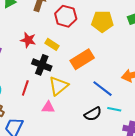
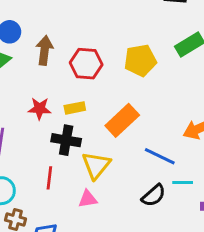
yellow rectangle: (52, 44) -> (75, 108), turned -32

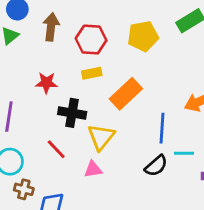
yellow rectangle: (75, 108) -> (92, 73), moved
blue line: (160, 156) -> (162, 128), turned 68
red line: (49, 178) -> (56, 149), turned -50

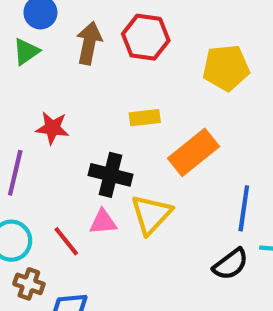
red hexagon: (91, 39) -> (146, 37), moved
red star: (46, 83) -> (52, 128), moved
red line: (56, 149) -> (66, 241), moved
pink triangle: (93, 169) -> (103, 222), moved

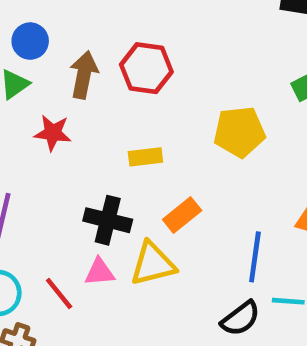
yellow pentagon: (226, 68) -> (239, 132), moved
red star: (52, 128) -> (53, 133), moved
orange rectangle: (194, 152) -> (182, 215), moved, size x0.7
yellow triangle: (151, 214) -> (153, 264), turned 33

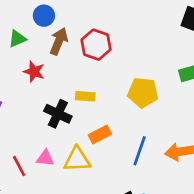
blue circle: (30, 41) -> (44, 16), moved
black cross: (108, 220) -> (58, 114), moved
blue line: (255, 257) -> (140, 151), moved

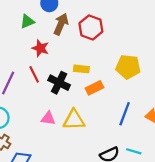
orange rectangle: (100, 134) -> (94, 88), moved
red line: (19, 166) -> (34, 74), moved

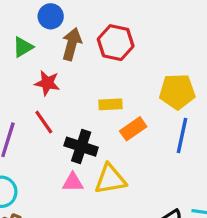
black cross: (59, 83) -> (81, 147), moved
blue line: (125, 114) -> (182, 136), moved

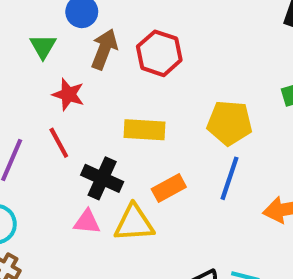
green triangle: (23, 47) -> (43, 46), turned -35
yellow rectangle: (111, 104) -> (145, 130), size x1.4
orange rectangle: (133, 129) -> (169, 188), moved

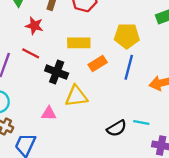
red line: (59, 143) -> (31, 53), turned -30
orange rectangle: (169, 188) -> (98, 63), moved
pink triangle: (87, 222) -> (49, 113), moved

